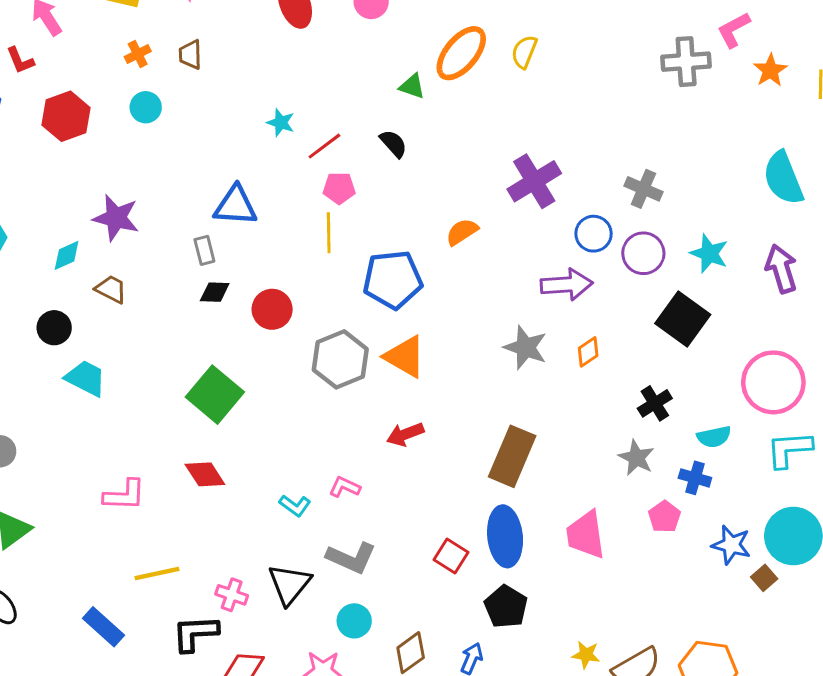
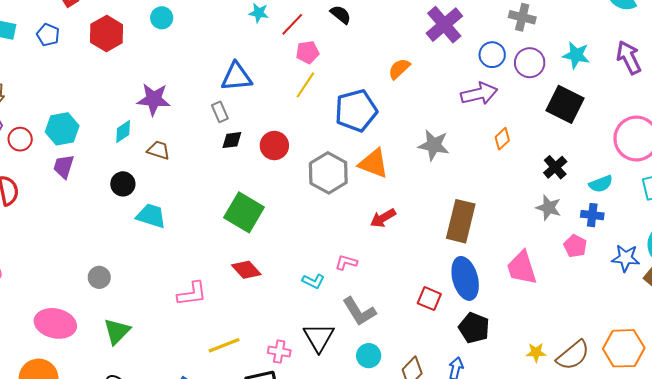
yellow line: (329, 233) -> (305, 85), turned 44
gray star: (526, 347) -> (434, 145), moved
gray L-shape: (351, 558) -> (359, 311), turned 44

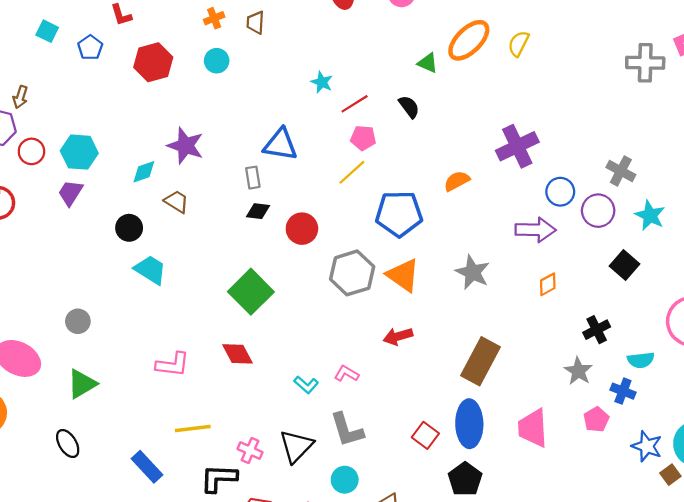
gray cross: (522, 17) -> (621, 171), moved
black square: (565, 104) -> (624, 265), size x0.7

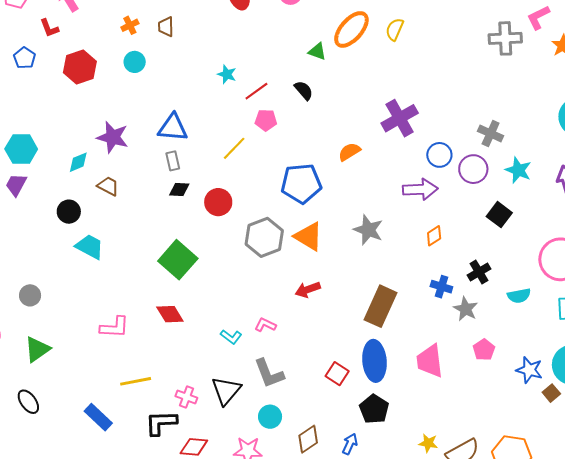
blue triangle: (280, 145) -> (173, 128), moved
yellow line: (352, 172) -> (234, 148), moved
blue cross: (623, 391) -> (441, 287), moved

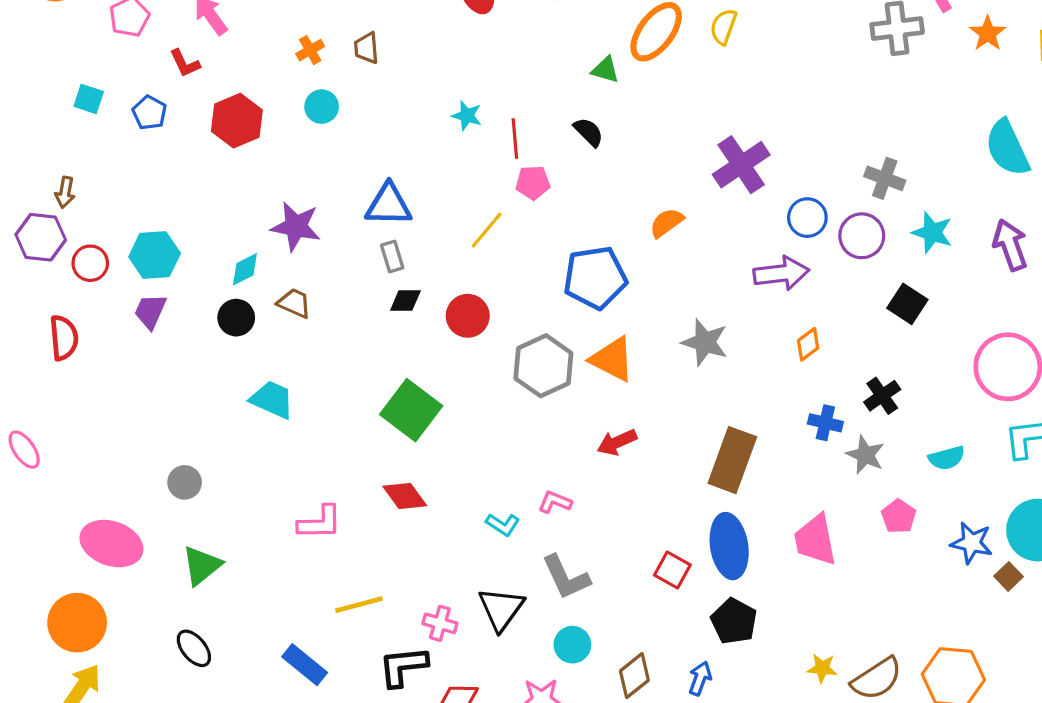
red line: (256, 91) -> (515, 138), turned -55
black circle: (69, 212) -> (236, 318), moved
cyan semicircle: (519, 296) -> (947, 458), moved

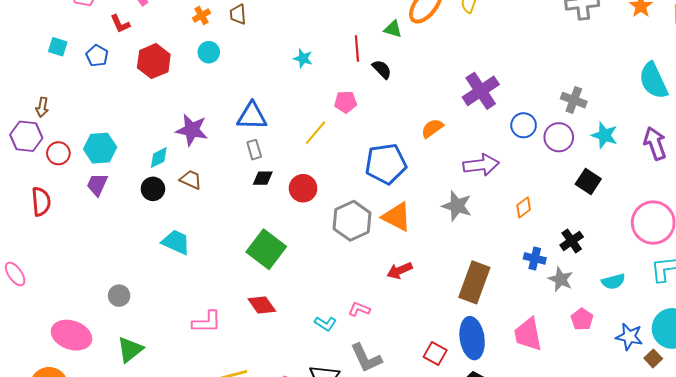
red line: (515, 138) -> (357, 48), moved
purple arrow: (781, 273) -> (481, 165), moved

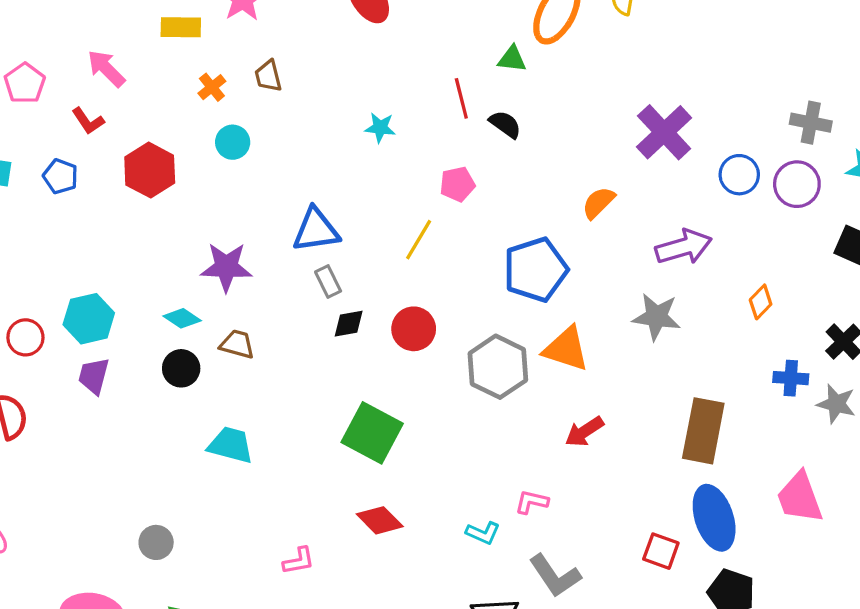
cyan diamond: (159, 158) -> (182, 318), turned 70
pink L-shape: (207, 322) -> (299, 561), size x0.7

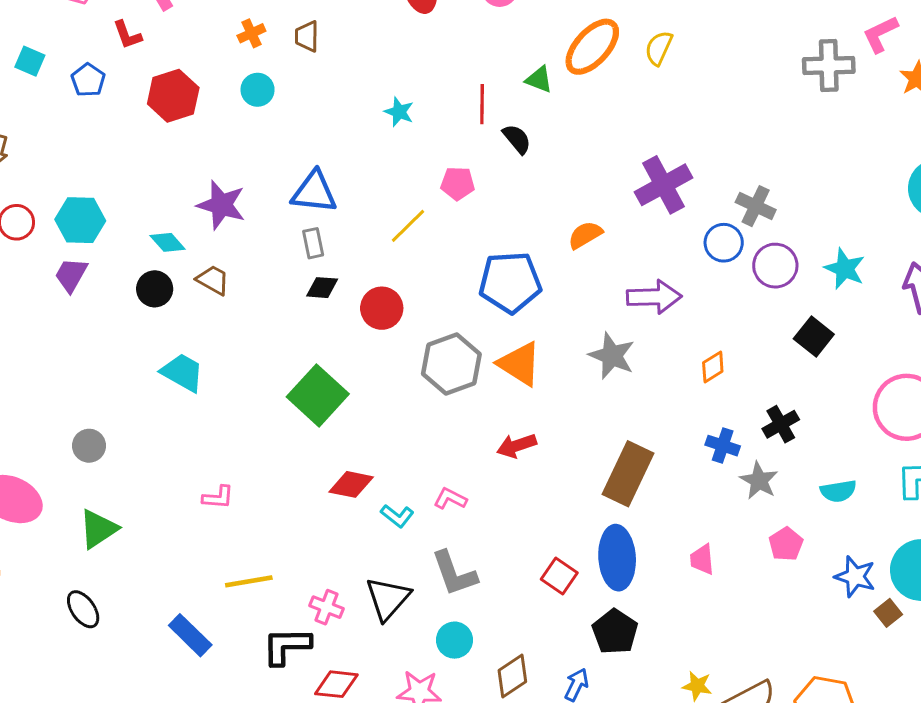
gray cross: (811, 123) -> (756, 206), moved
pink trapezoid: (800, 498) -> (702, 559), size x0.6
red diamond: (380, 520) -> (351, 484), moved, turned -48

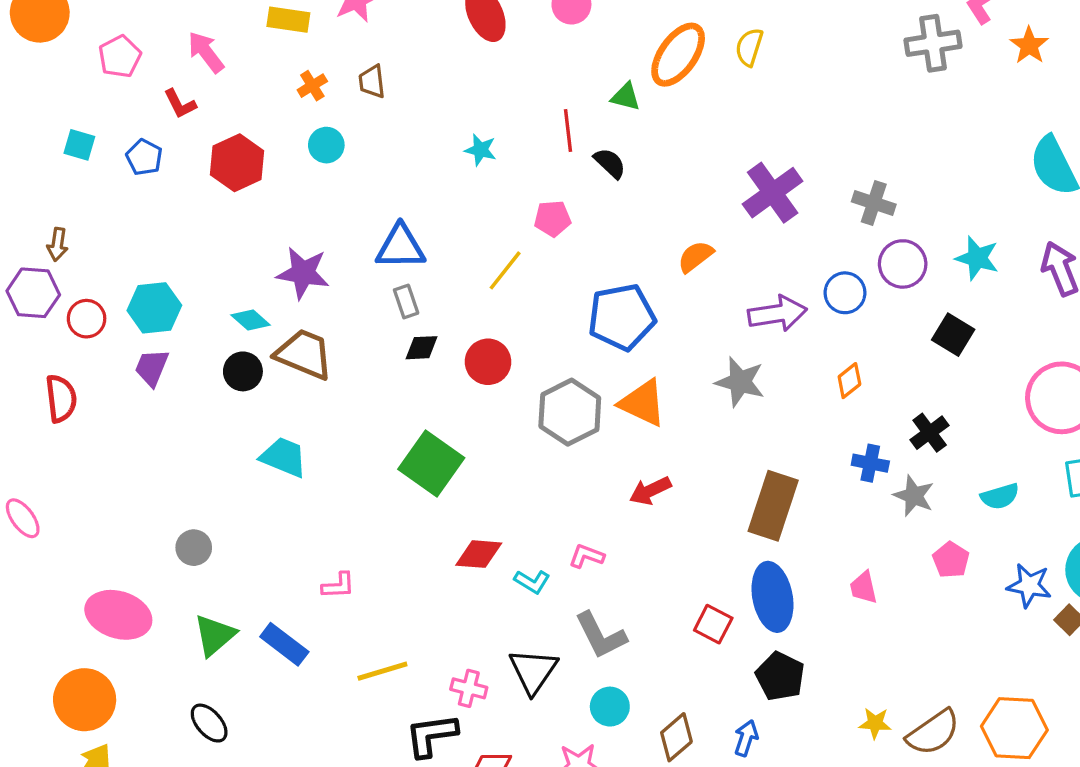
blue circle: (724, 243) -> (845, 293), moved
brown trapezoid: (213, 280) -> (304, 354), size x1.6
blue rectangle: (190, 635) -> (284, 644), moved

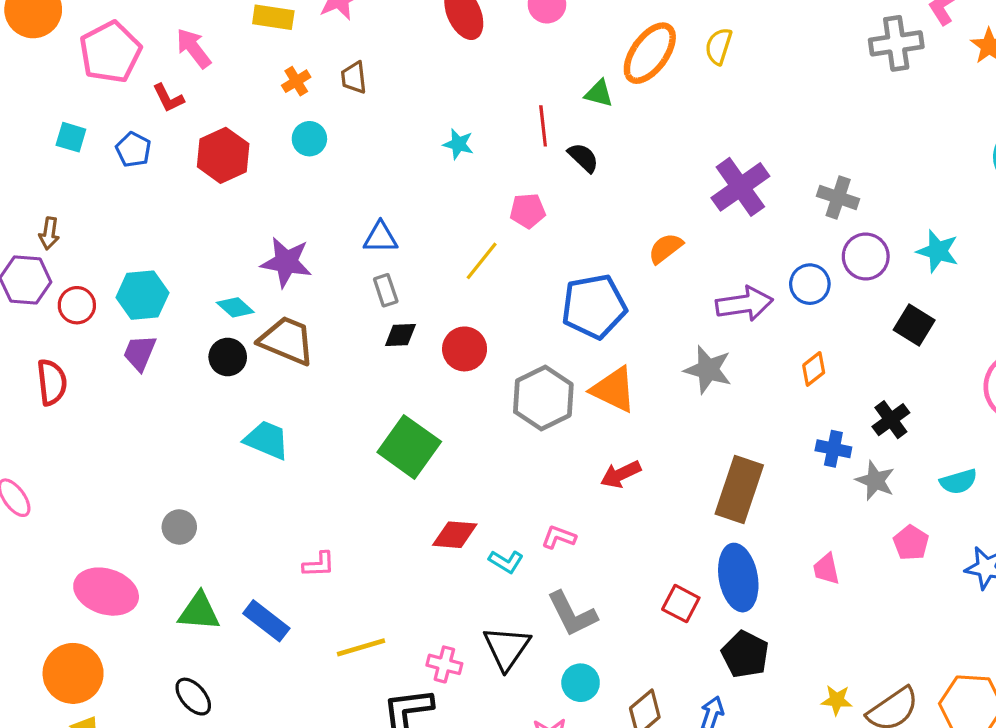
pink pentagon: (120, 56) -> (110, 52), size x1.5
blue triangle: (400, 247) -> (381, 237), size x0.7
green triangle: (215, 635) -> (199, 612), turned 45

